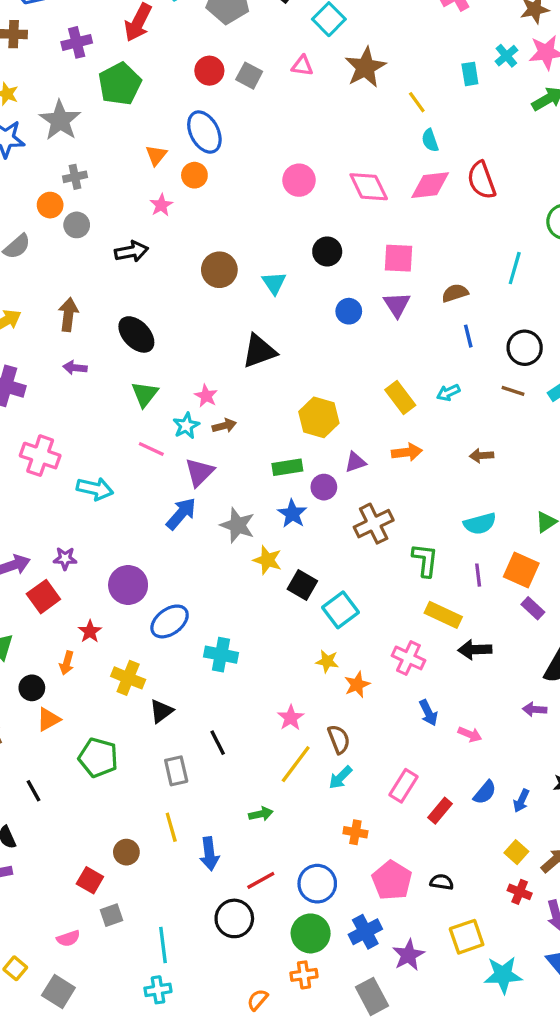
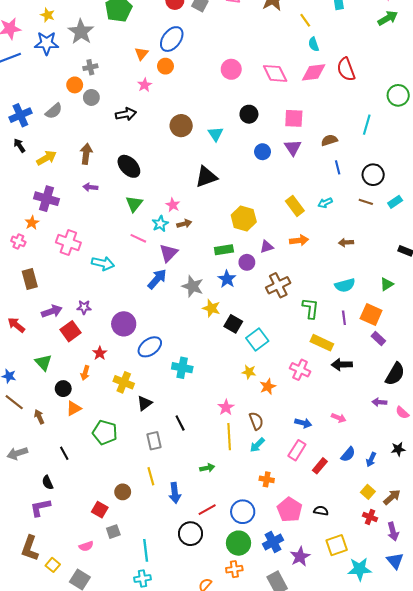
blue ellipse: (204, 132) -> (172, 39), turned 65
blue arrow: (428, 713) -> (303, 423), moved, turned -49
yellow line: (296, 764) -> (229, 437), turned -40

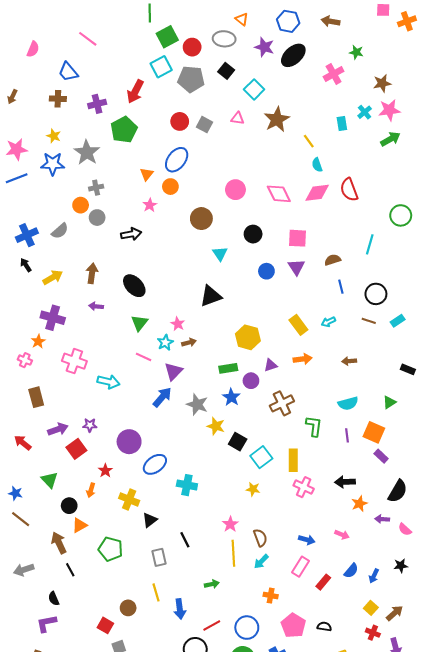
brown circle: (181, 126) -> (201, 219), moved
yellow rectangle: (322, 343) -> (293, 460), moved, turned 65
orange star: (268, 387) -> (359, 504), moved
brown arrow: (39, 417) -> (59, 543), moved, size x1.5

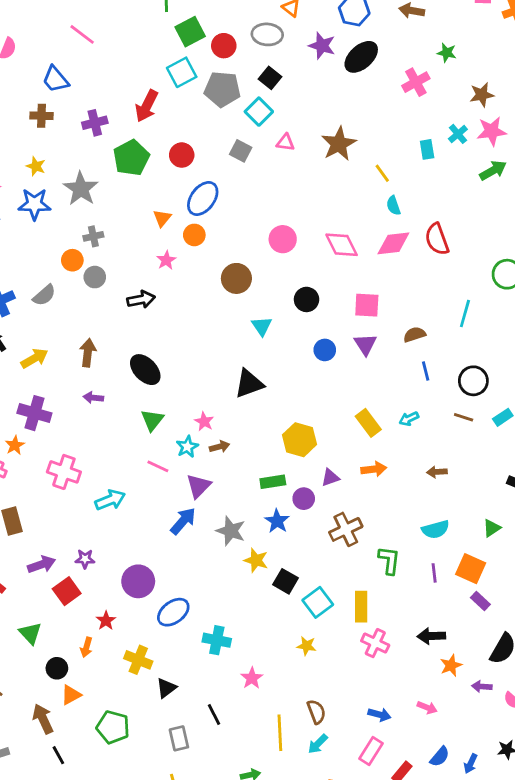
cyan square: (254, 89) -> (259, 112), moved
red circle: (180, 121) -> (182, 155), moved
cyan arrow: (108, 382) -> (110, 500), turned -35
pink star: (230, 524) -> (252, 678), moved

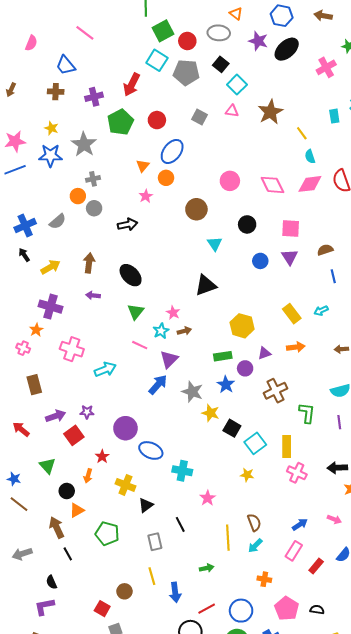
cyan square: (182, 72) -> (157, 60), turned -30
cyan square: (259, 112) -> (237, 85), moved
blue ellipse: (173, 612) -> (151, 450), turned 60
blue arrow: (379, 715) -> (300, 524), turned -49

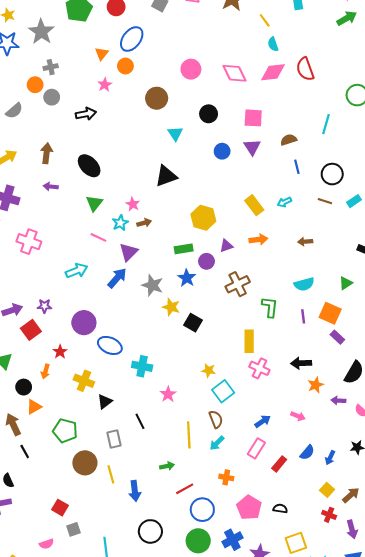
cyan arrow: (105, 369) -> (77, 271), moved
cyan square: (255, 443) -> (223, 391), moved
brown circle: (124, 591) -> (85, 463), moved, size x1.5
red line: (207, 609) -> (185, 489), moved

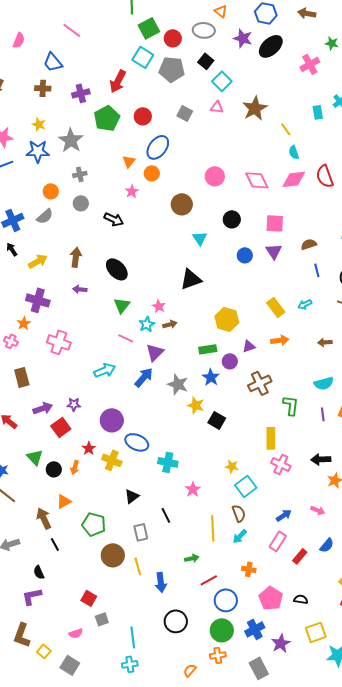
orange circle: (35, 85) -> (51, 191), moved
black arrow: (86, 114) -> (114, 219), turned 36
yellow cross: (84, 381) -> (112, 460), moved
black circle: (24, 387) -> (54, 469), moved

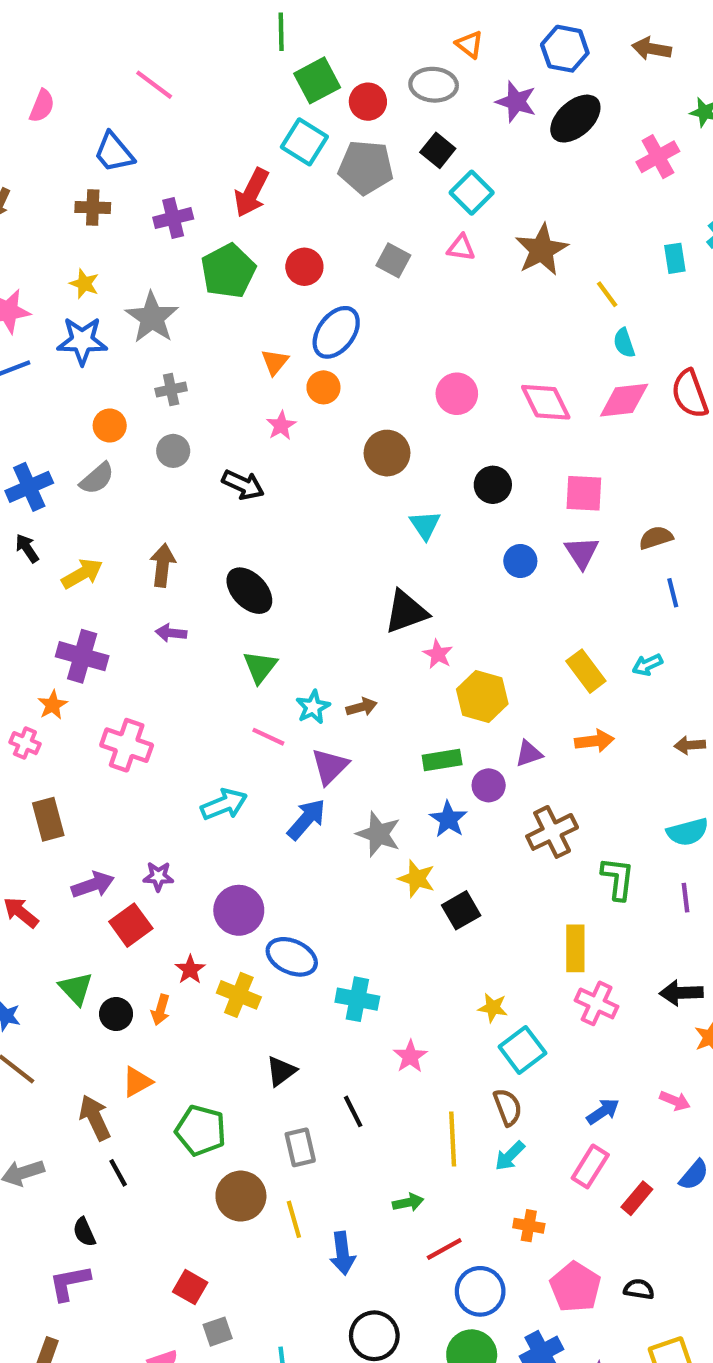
pink star: (159, 306) -> (438, 654), moved
black square: (217, 420) -> (461, 910), turned 30

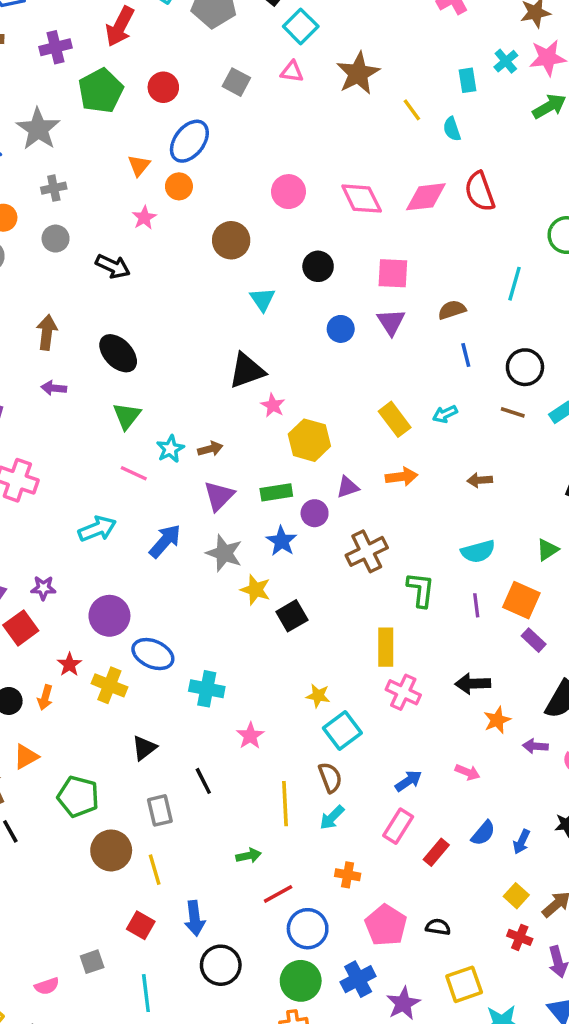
cyan semicircle: (624, 343) -> (452, 129), moved
purple triangle: (330, 766) -> (219, 496), moved
blue arrow: (343, 1253) -> (195, 918), moved
red square: (190, 1287) -> (141, 925), moved

